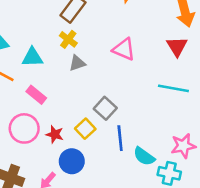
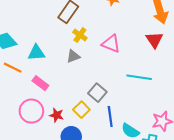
yellow cross: (68, 39) -> (80, 35), moved
cyan line: (173, 88) -> (139, 77), moved

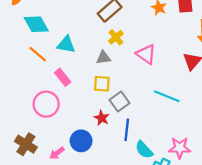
yellow square: (81, 110) -> (102, 84), moved, turned 35
red star: (57, 115) -> (102, 118), moved

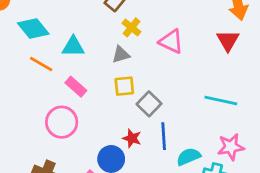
cyan line: (167, 96) -> (221, 100), moved
red star: (102, 118) -> (132, 138), moved
cyan semicircle: (144, 150) -> (189, 157), turned 120

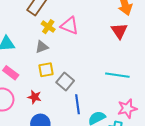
pink triangle: (171, 41) -> (70, 26), moved
red star: (132, 138) -> (35, 97), moved

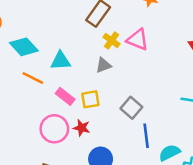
yellow square: (46, 70) -> (90, 99), moved
red star: (35, 97) -> (82, 128), moved

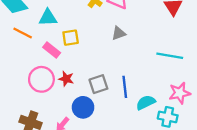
gray triangle: (103, 65) -> (119, 33), moved
yellow square: (90, 99) -> (71, 38), moved
gray square: (131, 108) -> (98, 84), moved, turned 30

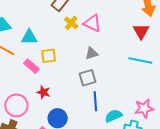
cyan line: (170, 56) -> (140, 61), moved
pink circle: (41, 79) -> (16, 105), moved
gray square: (98, 84) -> (87, 78), moved

